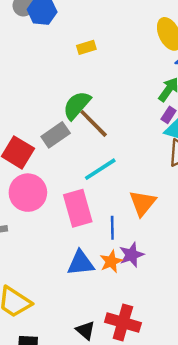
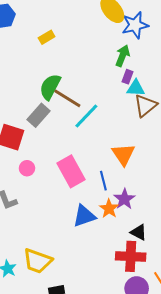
cyan line: (100, 169) -> (86, 116), moved
pink circle: (28, 193) -> (27, 168), size x0.5
black triangle: (85, 330) -> (139, 232), moved

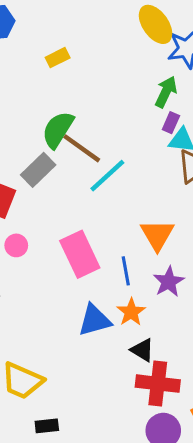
purple star: (124, 199) -> (169, 282), moved
black triangle: (139, 232) -> (142, 350), moved

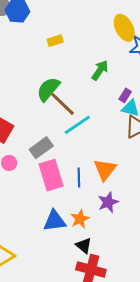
green arrow: (166, 92) -> (100, 70), moved
gray rectangle: (38, 170) -> (41, 148), moved
blue line: (126, 271) -> (79, 177), moved

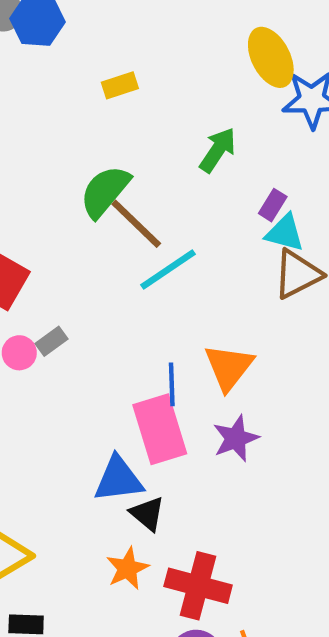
gray rectangle: (41, 148) -> (51, 341), moved, size x0.6
pink rectangle: (51, 175) -> (160, 429), moved
orange star: (80, 219) -> (127, 568), moved
black triangle: (84, 246) -> (147, 514), moved

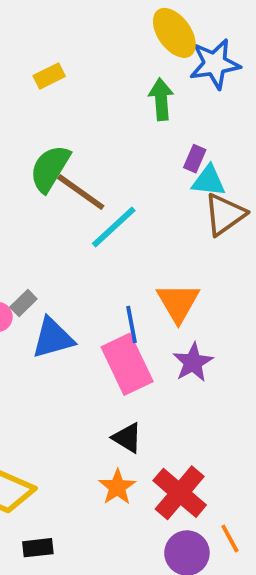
green arrow: (218, 150) -> (161, 99), moved, turned -30
blue triangle: (118, 479) -> (53, 338), moved
red cross: (198, 586) -> (180, 493), turned 34

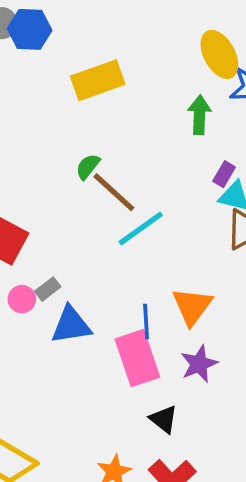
yellow rectangle: (49, 76) -> (98, 80), size x1.8
green semicircle: (50, 168) -> (88, 167), size x0.6
black triangle: (127, 438) -> (164, 419), moved

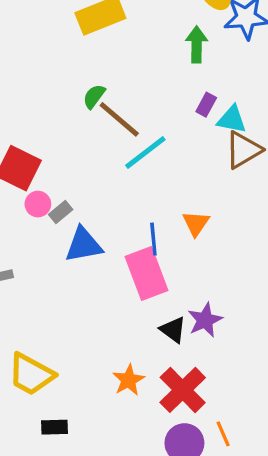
purple rectangle: (224, 174) -> (206, 105), moved
pink circle: (22, 299) -> (38, 204), moved
orange triangle: (192, 306) -> (196, 223), size x0.7
purple star: (199, 364) -> (205, 320), moved

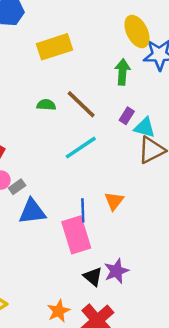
green semicircle: (94, 96) -> (46, 105), turned 54
brown line: (119, 119) -> (81, 104), moved

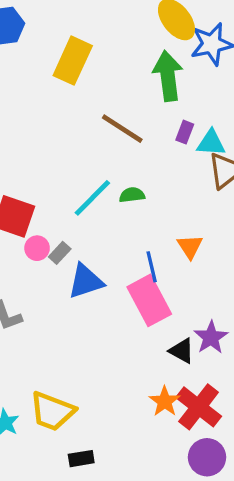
yellow rectangle: (54, 47) -> (73, 61), turned -36
green arrow: (122, 72) -> (168, 76), size x1.4
green semicircle: (46, 105) -> (132, 195), moved
cyan line: (81, 148) -> (92, 198), moved
orange star: (59, 311) -> (165, 401), moved

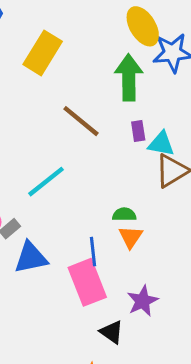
purple rectangle: (185, 132) -> (138, 131), turned -36
green semicircle: (132, 195) -> (124, 214), moved
purple star: (211, 337) -> (143, 301), moved

